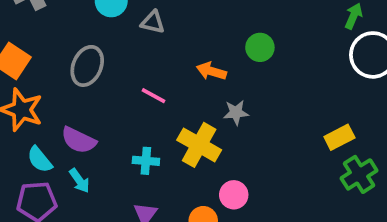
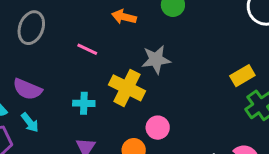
orange arrow: (211, 71) -> (124, 17), moved
gray star: (236, 112) -> (156, 60), size x1.4

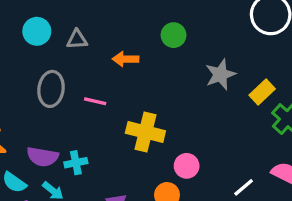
gray ellipse: (31, 28) -> (51, 89), moved
gray star: (156, 60) -> (220, 74), moved
cyan cross: (84, 103) -> (76, 163), moved

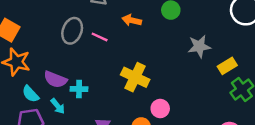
pink line: (95, 101) -> (100, 37), moved

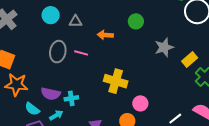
cyan arrow: (58, 106) -> (56, 115), turned -72

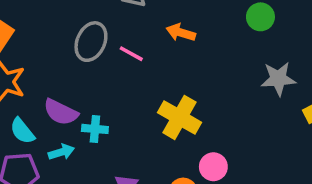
green circle: (136, 21) -> (260, 17), moved

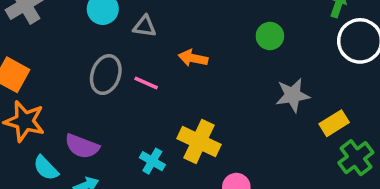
cyan cross: (95, 129) -> (152, 161), moved, turned 30

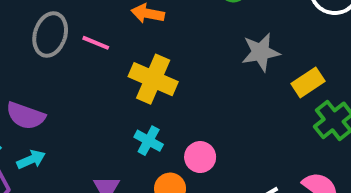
yellow cross: (199, 142) -> (153, 79), moved
cyan cross: (152, 161) -> (149, 141), moved

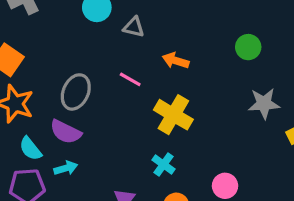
gray ellipse: (50, 34) -> (76, 92), moved
pink circle: (200, 157) -> (225, 186), moved

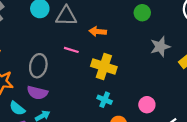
gray triangle: (134, 27) -> (66, 16), size x1.5

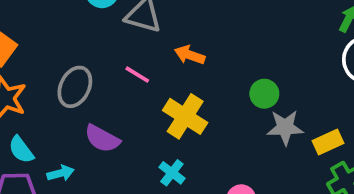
green circle: (142, 13) -> (264, 94), moved
gray star: (160, 47) -> (285, 127), moved
purple semicircle: (37, 93) -> (102, 139), moved

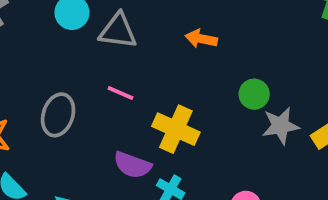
orange arrow: (190, 55) -> (201, 39), moved
purple semicircle: (102, 139) -> (132, 165), moved

